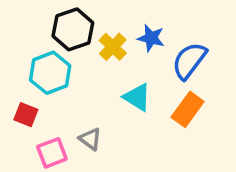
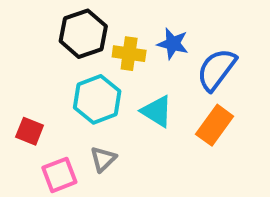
yellow cross: (113, 47) -> (129, 54), turned -36
cyan hexagon: (50, 73) -> (97, 99), moved
gray triangle: (90, 139) -> (103, 159), turned 40

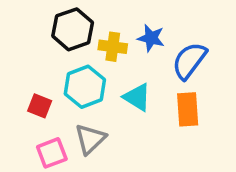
orange rectangle: (215, 125) -> (188, 109), turned -40
red square: (30, 131) -> (40, 106), moved
gray triangle: (103, 159) -> (90, 139), size x1.4

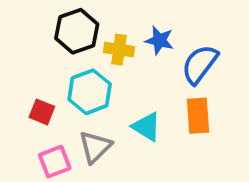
cyan triangle: (137, 97) -> (147, 127), moved

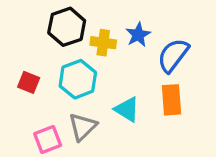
blue star: (159, 40) -> (138, 35), turned 30
red square: (42, 112) -> (29, 82), moved

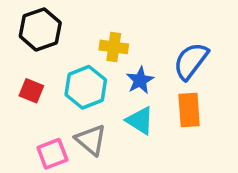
black hexagon: (67, 27) -> (40, 29), moved
blue star: (138, 35) -> (140, 80), moved
gray triangle: (83, 127) -> (91, 140), turned -36

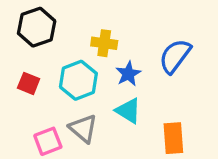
orange rectangle: (189, 110) -> (173, 138), moved

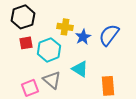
blue star: (128, 74) -> (83, 37), moved
red square: (29, 83) -> (26, 43), moved, turned -32

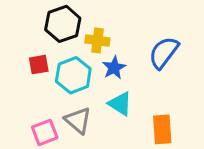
black hexagon: (23, 17) -> (63, 24), moved
blue star: (83, 37) -> (114, 68), moved

